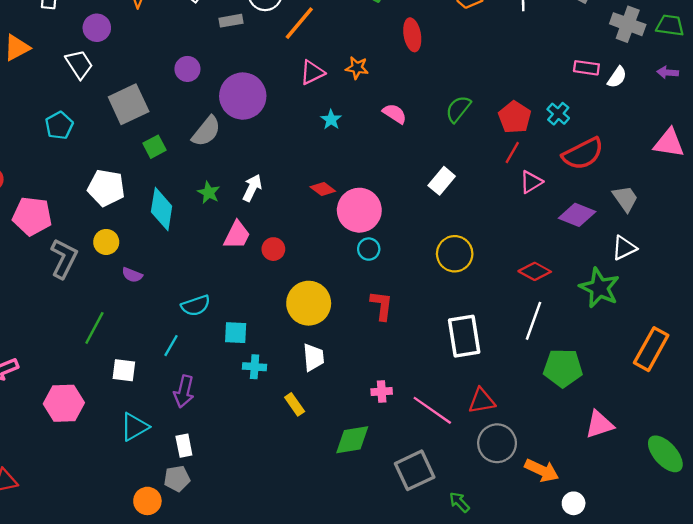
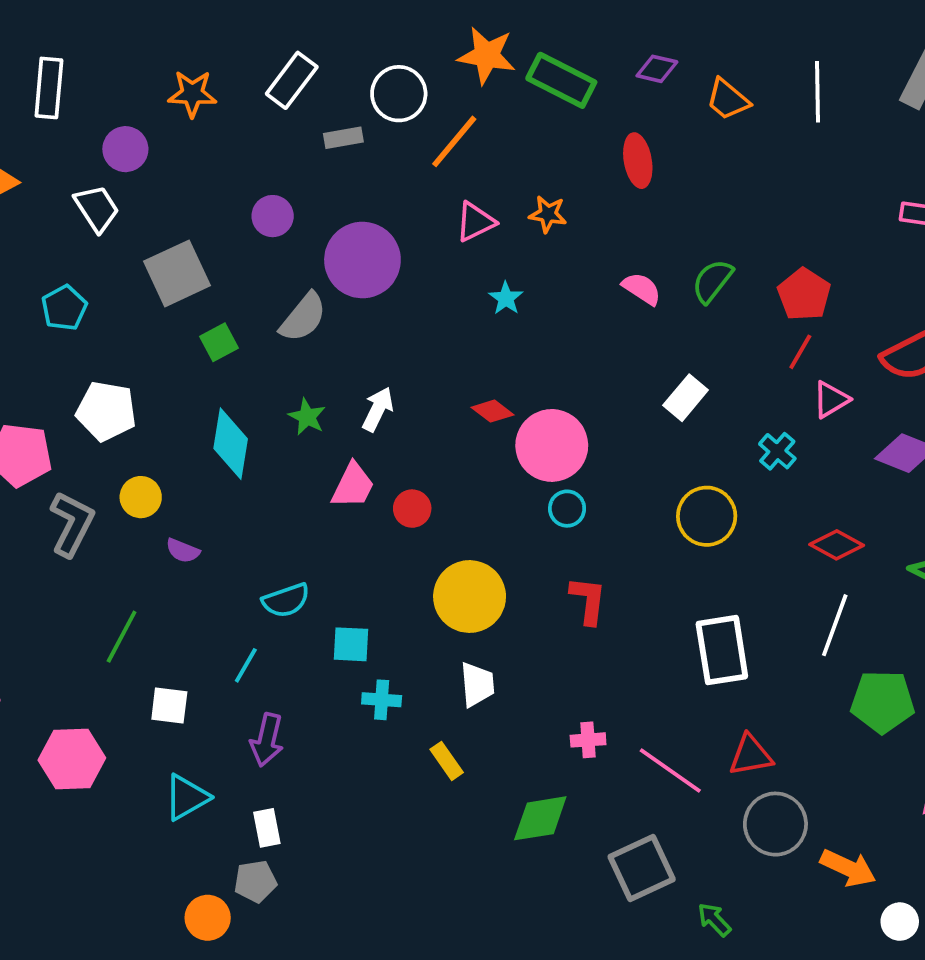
pink semicircle: (395, 114) -> (642, 289), moved
cyan cross: (558, 114) -> (777, 451), moved
white pentagon: (106, 188) -> (106, 411), moved

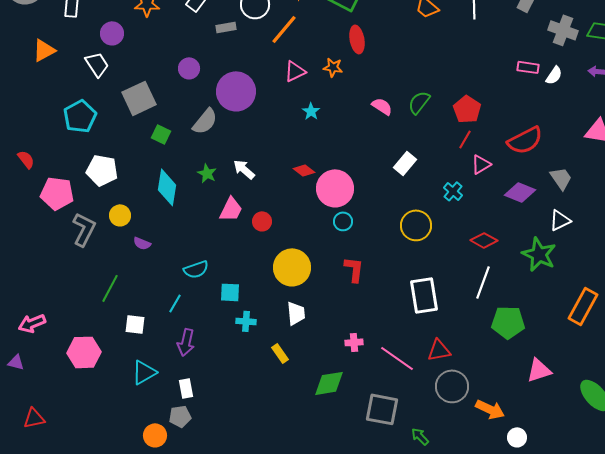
red ellipse: (638, 161) -> (357, 39), moved
cyan pentagon: (64, 308) -> (80, 116), size x1.4
green square: (219, 342) -> (161, 134), turned -36
white arrow: (378, 409) -> (244, 169), turned -75
gray square: (642, 868) -> (382, 409), turned 36

